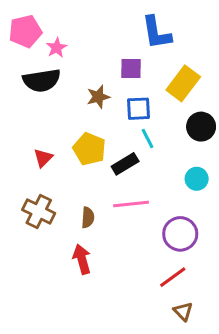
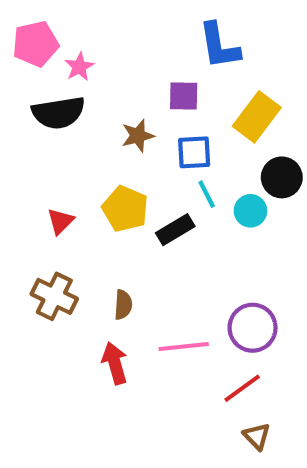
cyan circle: (197, 179) -> (250, 211), moved
pink line: (131, 204) -> (184, 346), moved

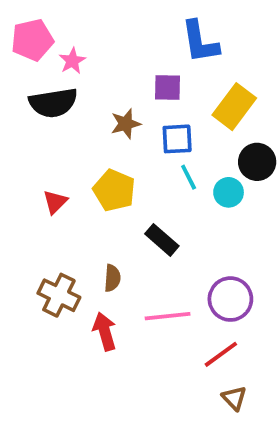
black rectangle: (175, 230) -> (162, 240), moved, turned 72
brown cross: (54, 296) -> (59, 295), moved

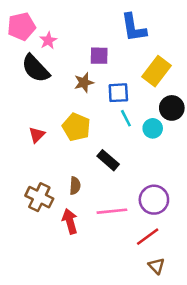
purple square: (168, 88) -> (99, 56), moved
black semicircle: (53, 103) -> (35, 68), turned 56

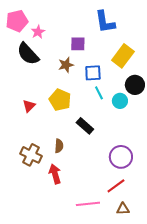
pink line: (112, 211) -> (88, 204), moved
brown triangle: (157, 266) -> (123, 209), turned -48

